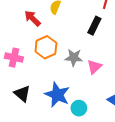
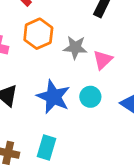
cyan circle: (79, 108) -> (90, 97), moved

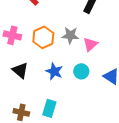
orange hexagon: (38, 34) -> (43, 37), moved
blue star: (53, 97) -> (54, 71), size x0.7

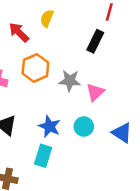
orange hexagon: (43, 37) -> (35, 68), moved
cyan rectangle: (49, 108) -> (43, 156), moved

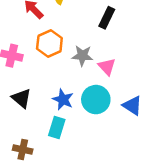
pink triangle: (95, 92) -> (107, 67), turned -30
cyan circle: (84, 126) -> (96, 100), size x1.5

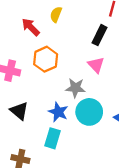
gray star: (82, 56) -> (75, 88), moved
pink triangle: (107, 67) -> (96, 65), moved

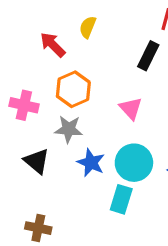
pink triangle: (96, 65) -> (131, 108), moved
gray star: (75, 88) -> (69, 129), moved
cyan rectangle: (52, 138) -> (121, 199), moved

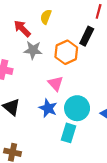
orange hexagon: (73, 89) -> (66, 52), moved
pink triangle: (131, 108) -> (56, 83), moved
gray star: (69, 129) -> (33, 50), moved

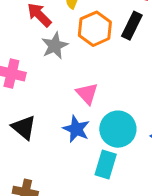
gray star: (33, 50) -> (55, 46), turned -30
orange hexagon: (66, 52) -> (95, 29), moved

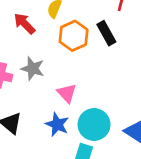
black rectangle: (132, 26) -> (106, 33), turned -55
gray star: (55, 46) -> (33, 69), moved, turned -30

